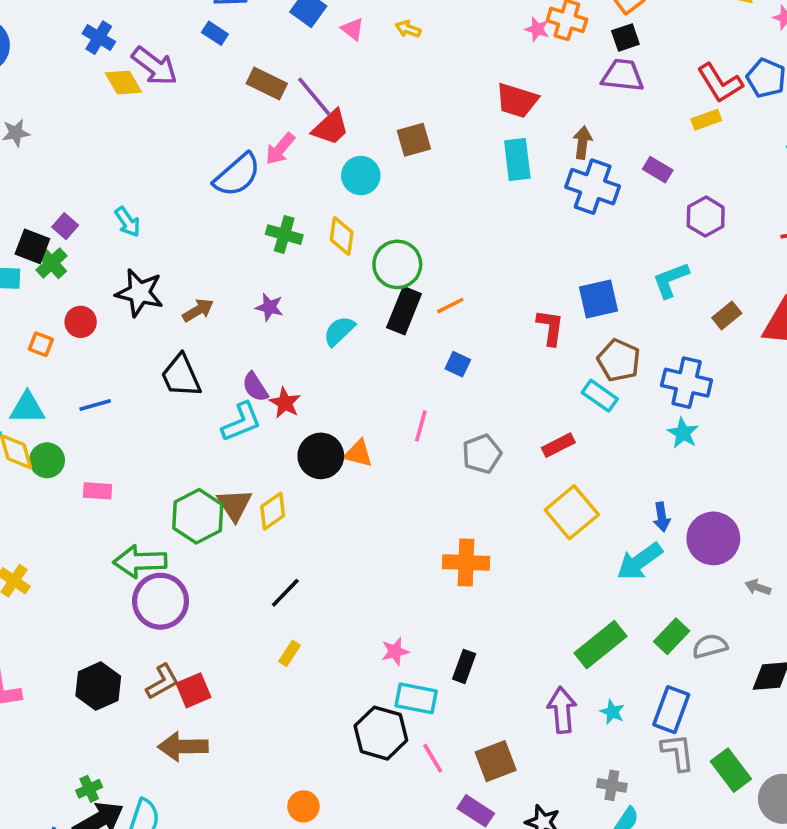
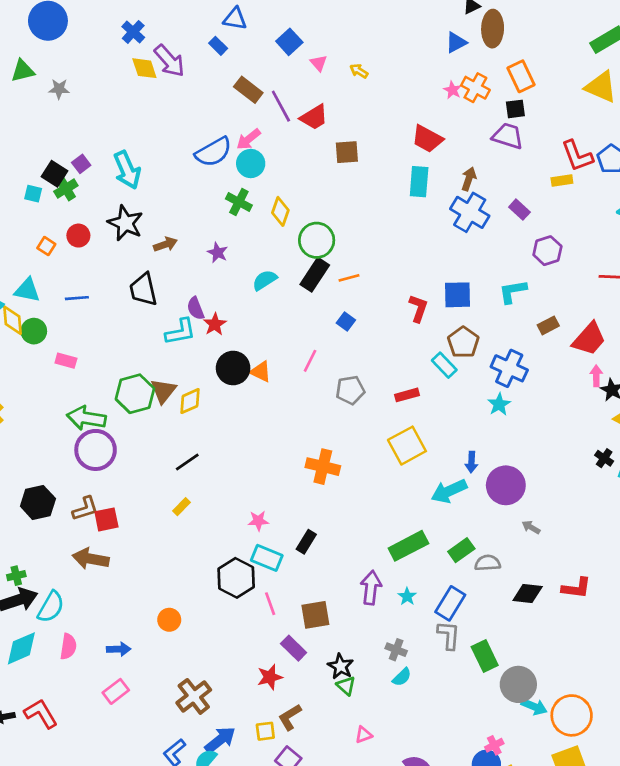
red trapezoid: (331, 127) -> (314, 117), moved
cyan circle: (361, 176) -> (251, 164), moved
cyan arrow: (128, 222) -> (127, 170), size x1.6

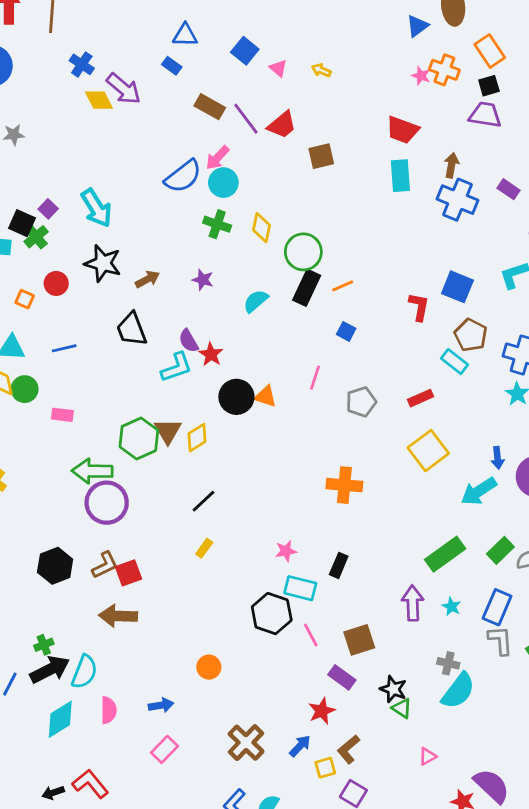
blue square: (458, 295) -> (457, 287), turned 32
cyan semicircle: (402, 677) -> (458, 691), size x1.8
blue arrow: (220, 740) -> (300, 746), moved, size x0.7

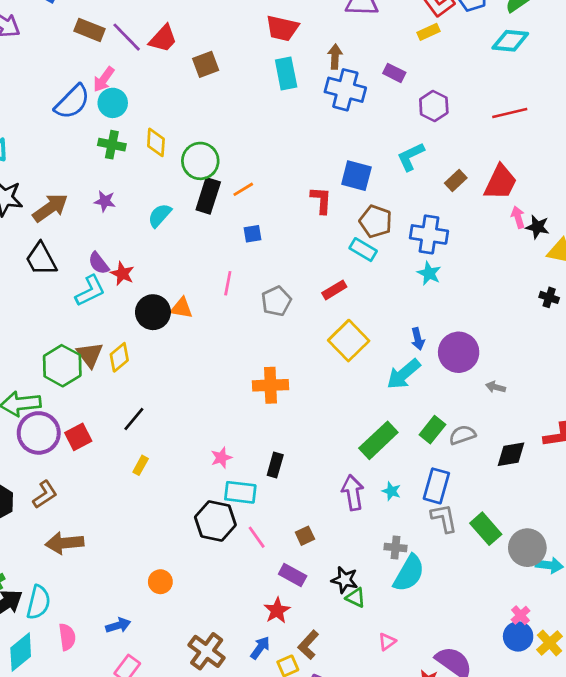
brown arrow: (147, 279) -> (50, 208), size x1.5
blue square: (346, 331) -> (253, 234), turned -30
red square: (129, 573) -> (78, 437), moved
brown square: (359, 640) -> (305, 536), size x0.6

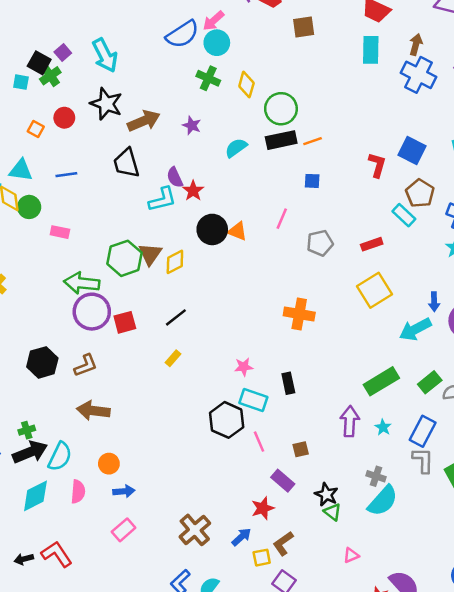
black rectangle: (208, 196) -> (281, 140), turned 48
black rectangle: (275, 465) -> (288, 383), turned -40
orange circle: (160, 582) -> (109, 464), moved

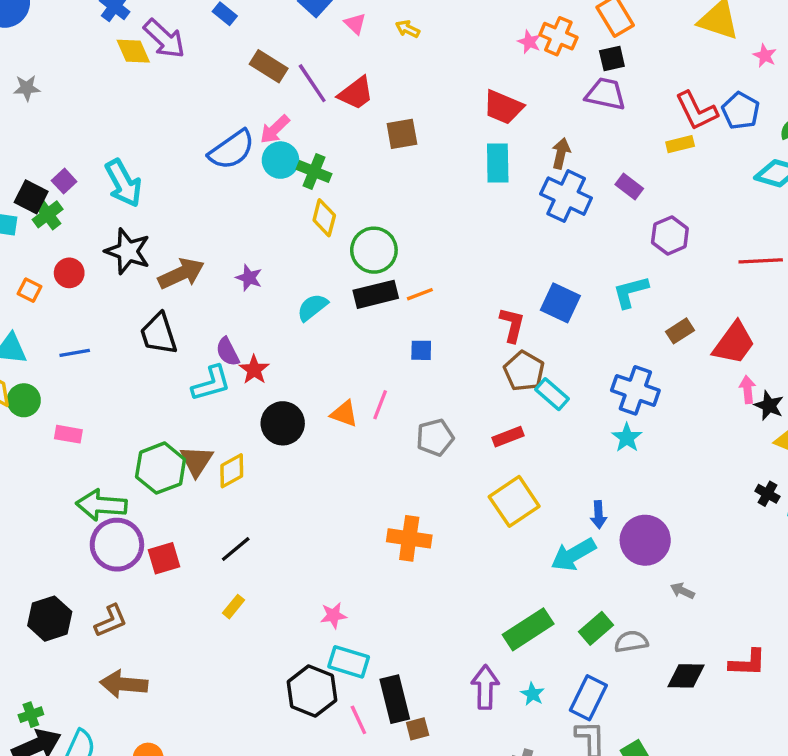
green cross: (208, 78) -> (314, 172), moved
brown pentagon: (420, 193) -> (524, 371), moved
orange triangle: (237, 231) -> (344, 414), moved
black rectangle: (288, 383) -> (395, 699), moved, size x1.5

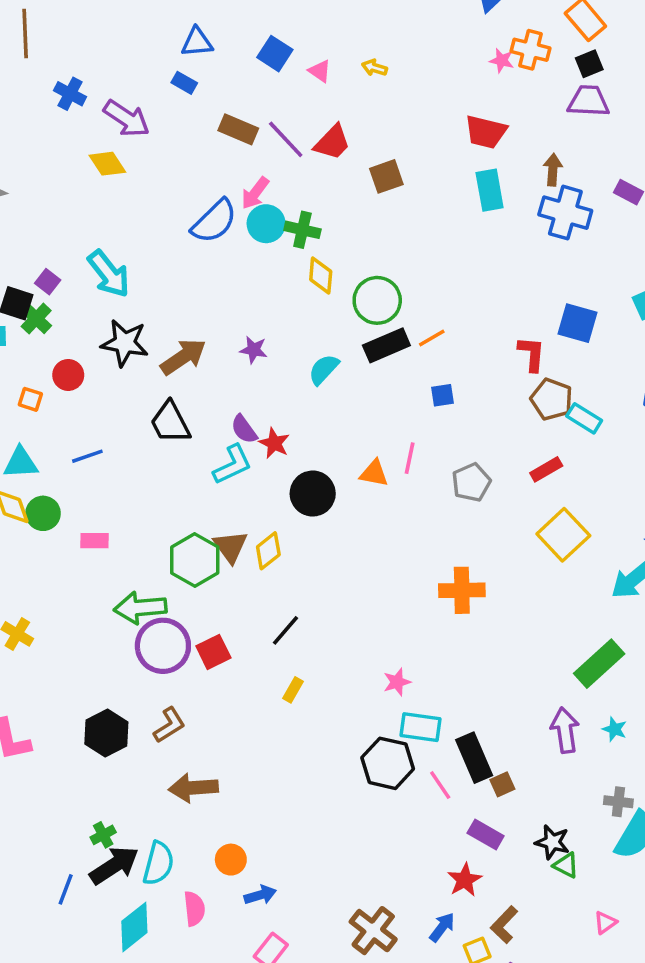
yellow diamond: (133, 51) -> (107, 164), moved

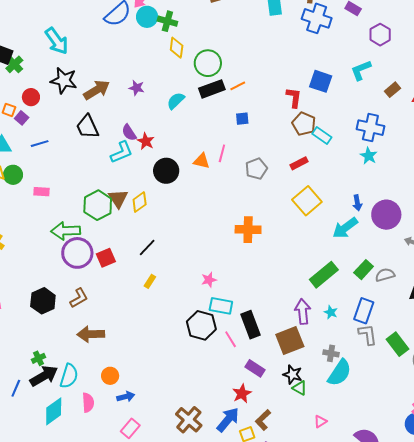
purple square: (48, 282) -> (22, 118), moved
brown square: (502, 784) -> (290, 341), moved, size x2.0
blue arrow: (442, 927) -> (228, 420), size x1.5

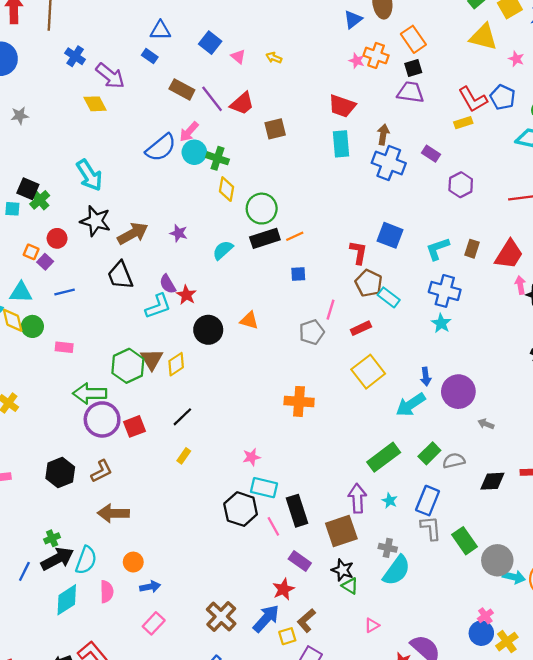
cyan L-shape: (361, 70) -> (438, 249), moved
brown rectangle: (393, 90) -> (472, 249), turned -35
pink line: (222, 153) -> (330, 310), moved

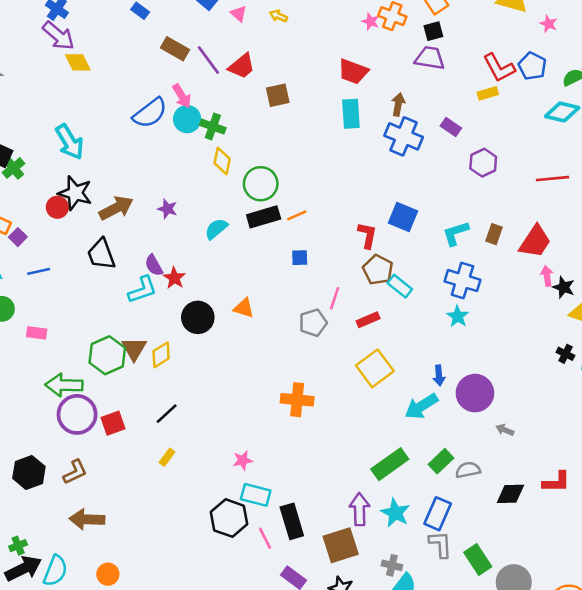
purple arrow: (110, 76) -> (58, 36), moved
pink arrow: (189, 132) -> (182, 96), turned -75
red circle: (57, 238) -> (57, 207), moved
cyan star: (390, 501) -> (395, 513), size x1.6

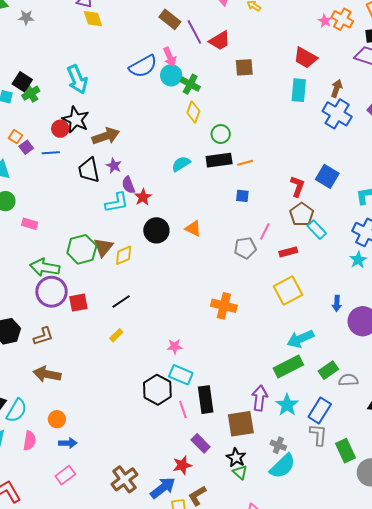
green circle: (261, 184) -> (221, 134), size x0.7
purple star: (167, 209) -> (114, 166), moved
blue line: (39, 271) -> (51, 153), moved
cyan arrow: (421, 406) -> (300, 339), moved

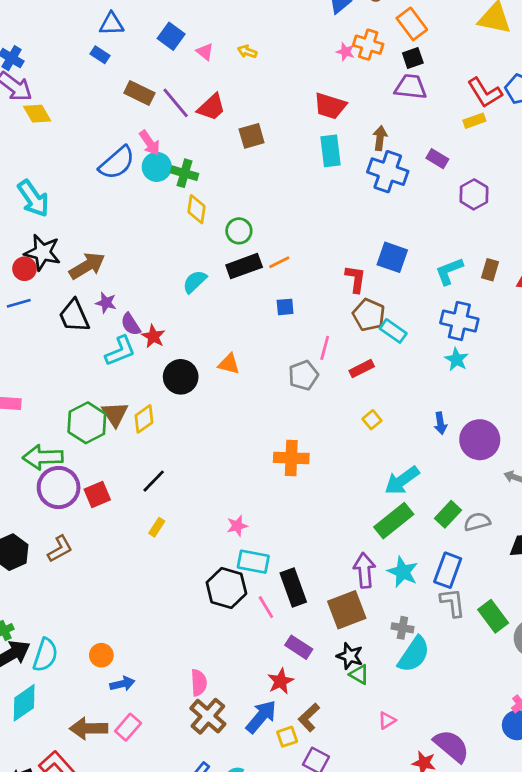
yellow square: (288, 290) -> (372, 420), size x0.5
brown arrow: (47, 374) -> (89, 728), moved
pink semicircle: (30, 441) -> (199, 683), moved

